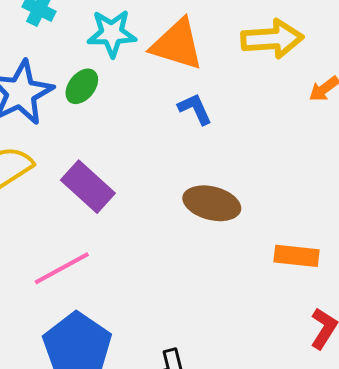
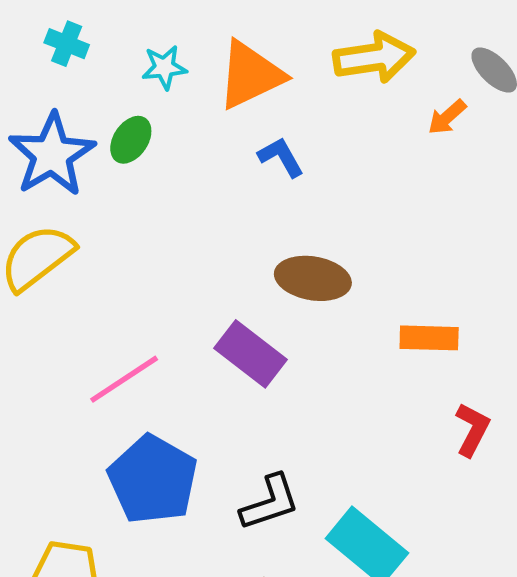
cyan star: (112, 33) -> (164, 67), size x0.7
orange triangle: (177, 44) -> (250, 75), turned -38
purple rectangle: (88, 187) -> (251, 354), moved

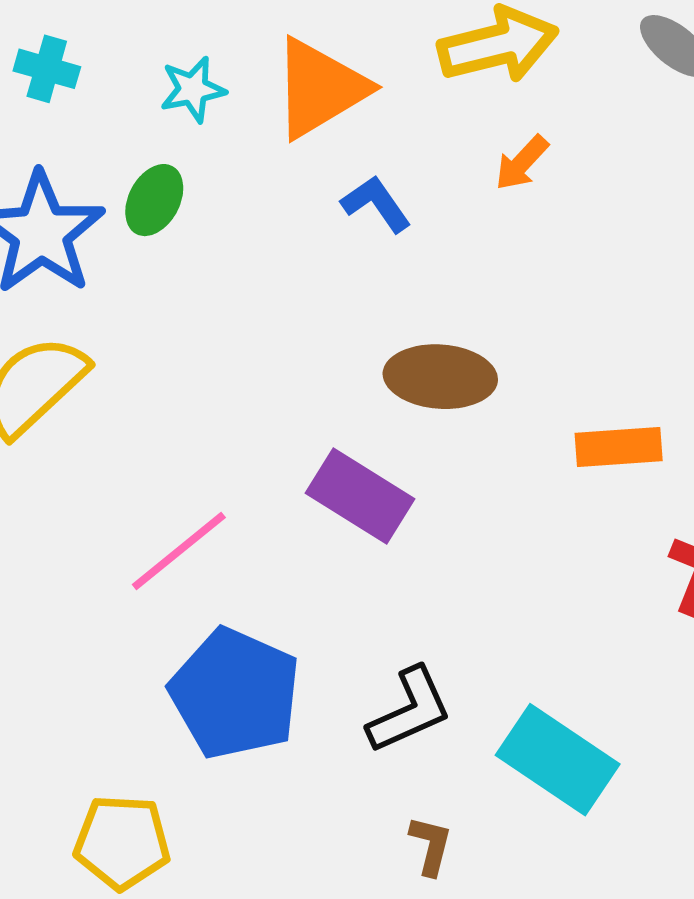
orange arrow: (447, 117) -> (522, 163), moved

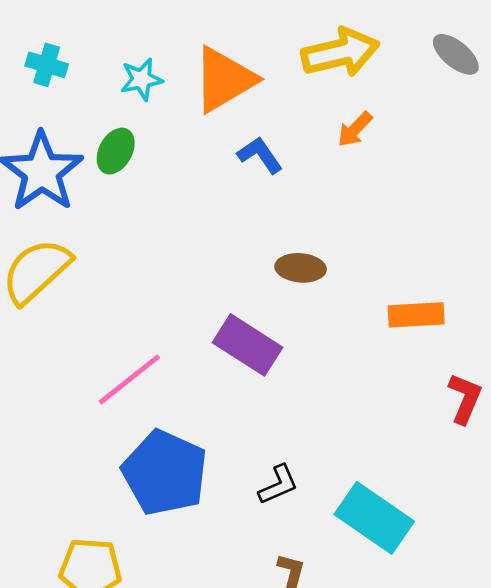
brown ellipse: (440, 377) -> (301, 268), size x0.7
black L-shape: (410, 710) -> (278, 485), size x0.7

